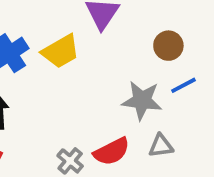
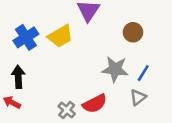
blue line: (184, 85) -> (143, 73), moved, turned -30
gray triangle: (161, 146) -> (138, 97), moved, turned -30

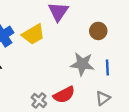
blue line: (143, 73) -> (107, 67), turned -35
gray triangle: (138, 97) -> (103, 98), moved

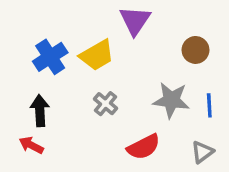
gray cross: (39, 101) -> (106, 104), moved

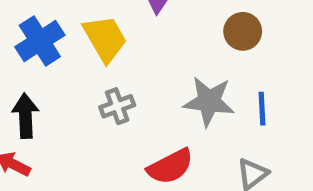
yellow trapezoid: (97, 55) -> (105, 39), turned -90
gray cross: (106, 104) -> (117, 106), turned 30

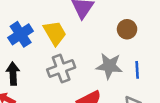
gray cross: (117, 106) -> (61, 69), size x1.5

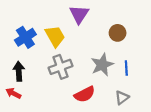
gray star: (109, 66) -> (102, 65), turned -30

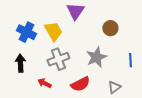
blue cross: (25, 37) -> (26, 32), turned -30
blue line: (126, 68) -> (130, 60), moved
red arrow: (13, 93) -> (44, 83), moved

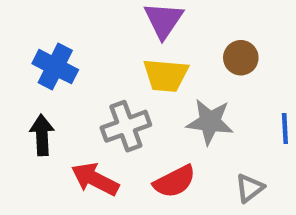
yellow trapezoid: (53, 31) -> (166, 75), moved, turned 125
gray star: (96, 57) -> (210, 122), turned 30
red arrow: (44, 83) -> (95, 179), size x1.5

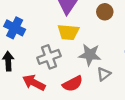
brown circle: (241, 58) -> (105, 12), moved
gray triangle: (250, 188) -> (104, 74), moved

